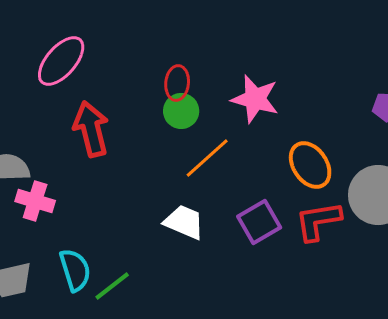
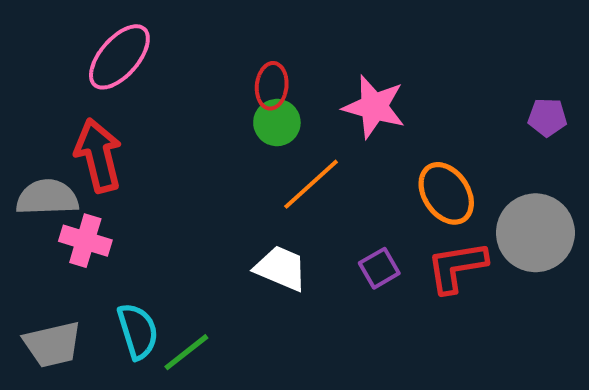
red arrow: (91, 129) -> (98, 155), moved
purple square: (259, 222) -> (379, 268), size x0.7

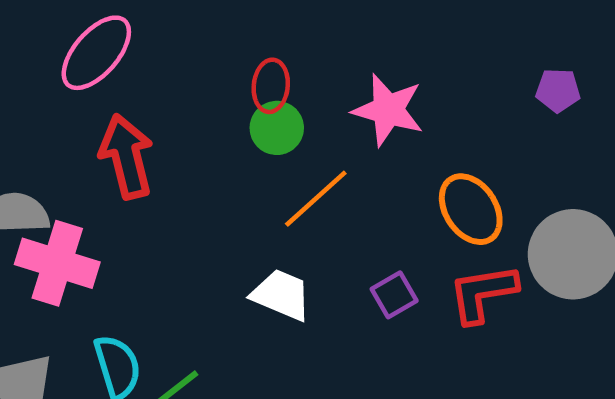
purple pentagon: (547, 117) -> (558, 90), moved
red arrow: (98, 155) -> (126, 156), moved
pink cross: (85, 241) -> (57, 263), size x1.4

